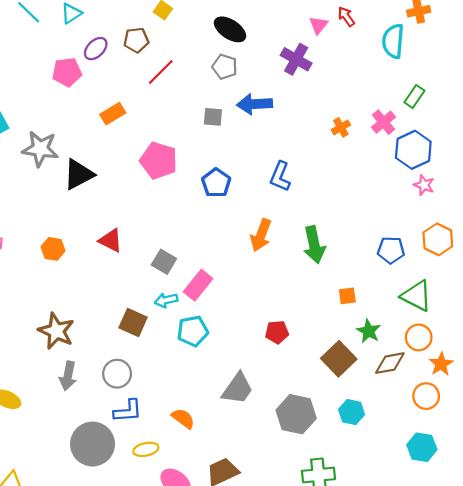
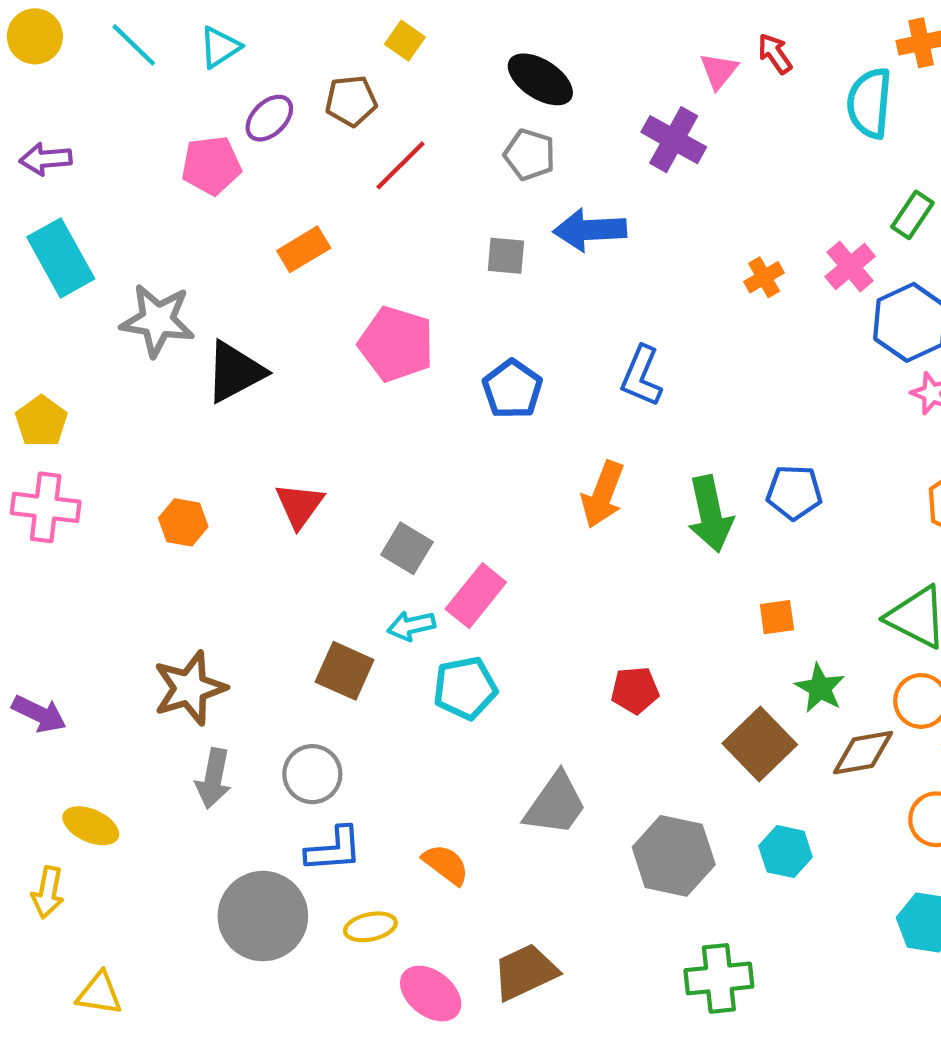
red triangle: (111, 240) -> (299, 505), turned 40
blue pentagon: (391, 250) -> (794, 492), moved
brown star: (56, 331) -> (190, 688), turned 30

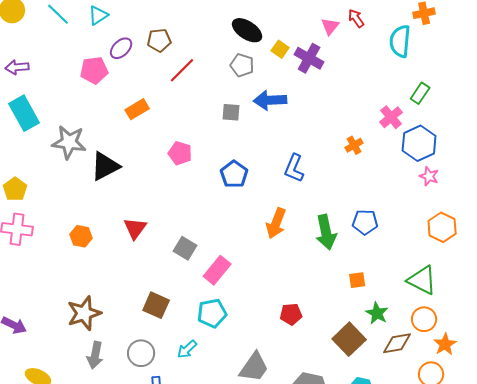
yellow square: (405, 41) -> (280, 49), moved
orange cross: (764, 277) -> (354, 145), moved
pink pentagon: (396, 344) -> (180, 153), size x0.7
cyan arrow: (411, 626) -> (187, 349), moved, turned -30

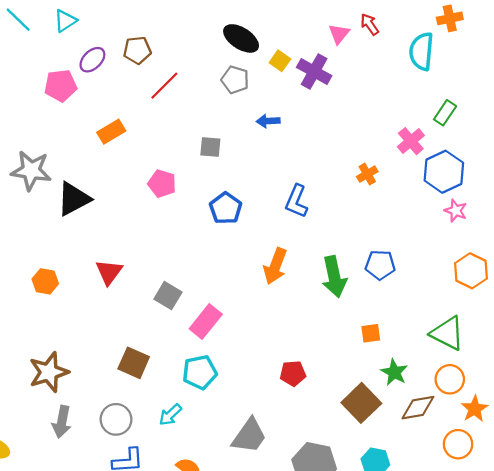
blue arrow: (270, 100) -> (268, 121), size x0.6
gray square: (231, 112) -> (210, 147), moved

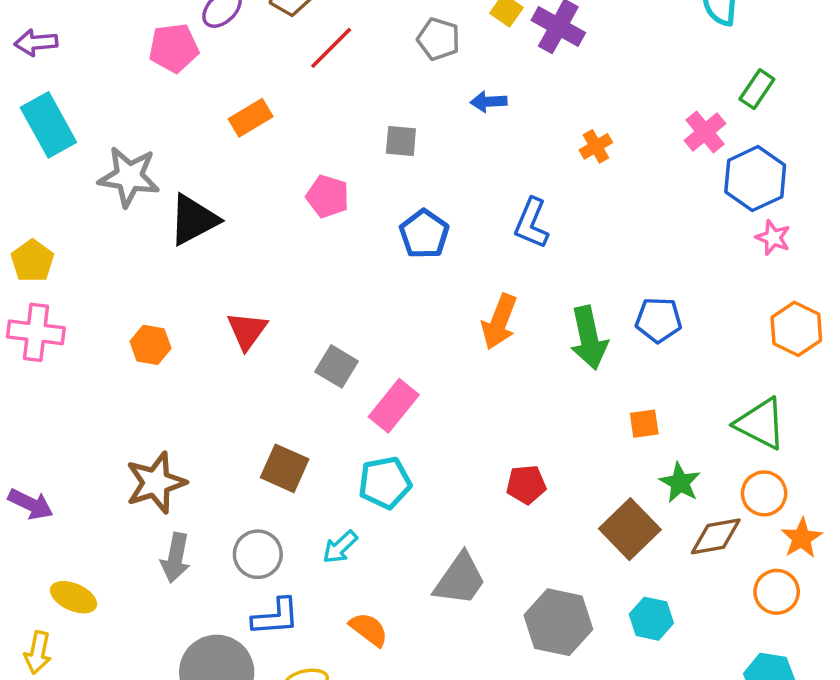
orange cross: (367, 174) -> (596, 146), moved

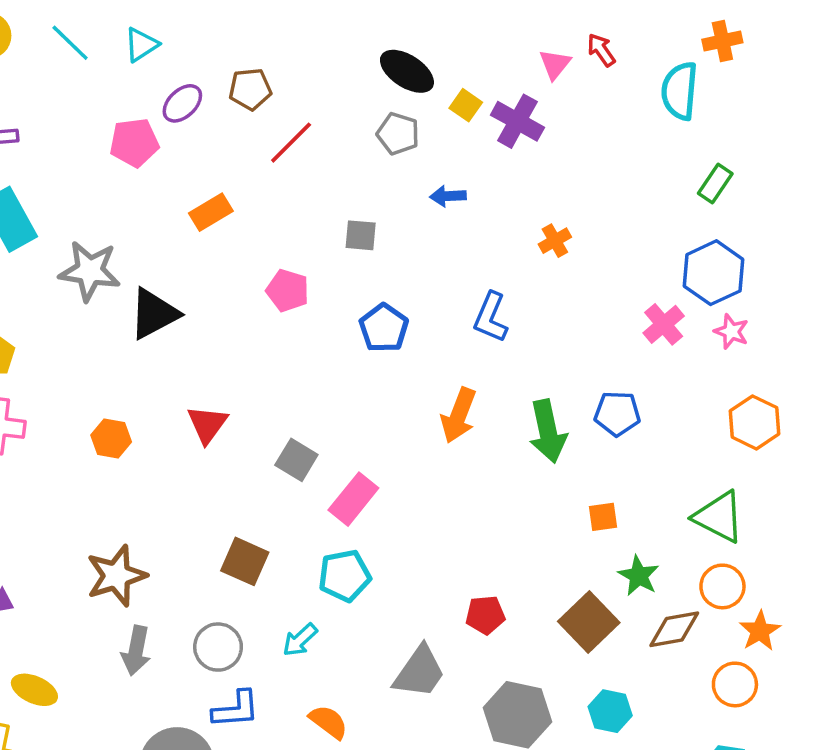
pink cross: (705, 132) -> (664, 324), moved
red pentagon: (526, 484) -> (485, 615), moved

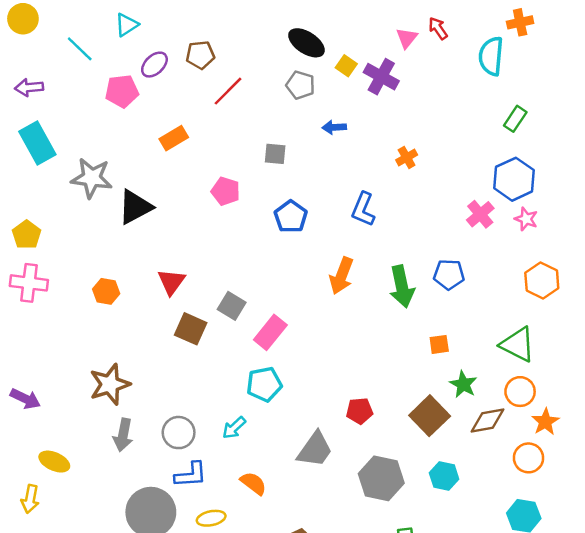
cyan line: (70, 43) -> (80, 49), moved
brown square: (245, 561) -> (191, 329), moved

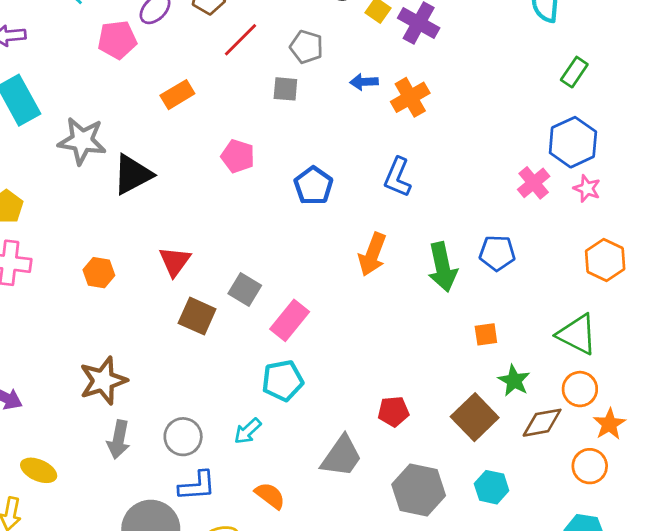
gray pentagon: (300, 85) -> (306, 47), moved
gray square: (275, 154) -> (285, 89), moved
orange cross: (407, 157) -> (410, 97), moved, size x1.5

